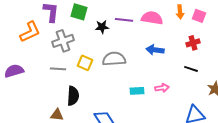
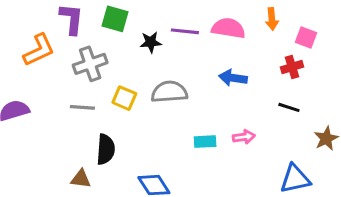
pink square: (199, 16) -> (306, 38), moved

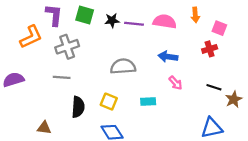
black star: (151, 42) -> (112, 20), moved
yellow square: (124, 98) -> (109, 102), moved
black line: (289, 107) -> (214, 87), moved
pink arrow: (244, 137) -> (176, 83), moved, turned 56
brown triangle: (81, 179) -> (44, 128), moved

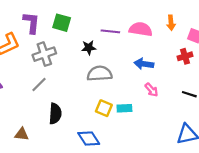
black star: (112, 20) -> (89, 48), moved
gray line: (62, 77) -> (39, 84), turned -49
yellow square: (109, 102) -> (104, 108), moved

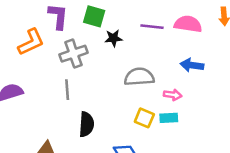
black star: (89, 48) -> (113, 38), moved
gray line: (39, 84) -> (67, 90), turned -49
pink arrow: (151, 90) -> (173, 95), moved, turned -40

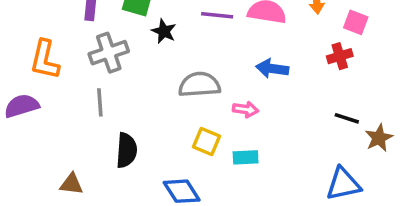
black star: (113, 38) -> (164, 31), turned 30
orange L-shape: (31, 42) -> (45, 60), moved, turned 128
cyan rectangle: (169, 118) -> (246, 157), moved

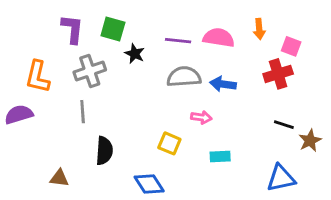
red cross: (340, 56) -> (278, 74), size x1.4
gray semicircle: (199, 85) -> (184, 77), moved
cyan rectangle: (246, 157) -> (220, 156), moved

